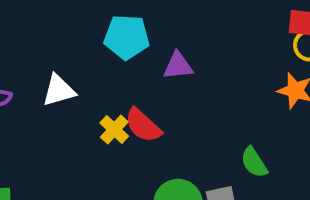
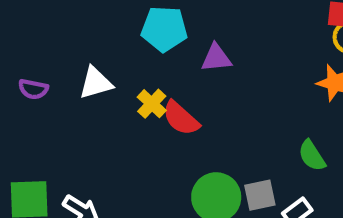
yellow cross: (114, 130) -> (152, 104), moved
green semicircle: (254, 162) -> (312, 156), moved

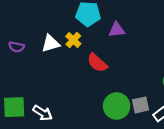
yellow cross: (152, 104) -> (73, 40), moved

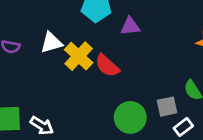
yellow cross: (73, 40) -> (79, 56), moved, size x1.5
gray square: (140, 105) -> (167, 107), moved

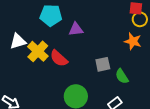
gray square: (167, 107) -> (103, 64), moved

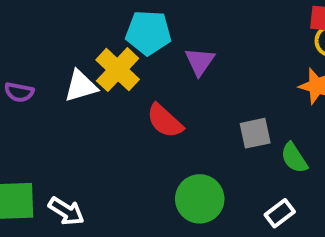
purple triangle: (76, 29) -> (200, 61), turned -49
yellow cross: (38, 51) -> (118, 70), moved

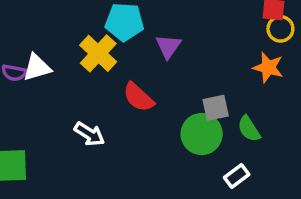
white triangle: (81, 86) -> (37, 67), moved
green circle: (200, 199) -> (202, 134), moved
white arrow: (66, 211) -> (89, 134), moved

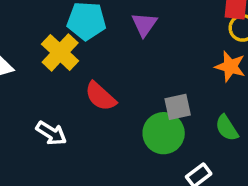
purple triangle: (168, 46) -> (144, 24), moved
green semicircle: (249, 129) -> (227, 128), moved

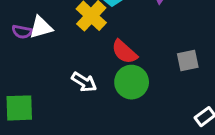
green circle: (164, 133) -> (132, 82), moved

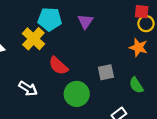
green circle: (132, 82) -> (77, 94), moved

